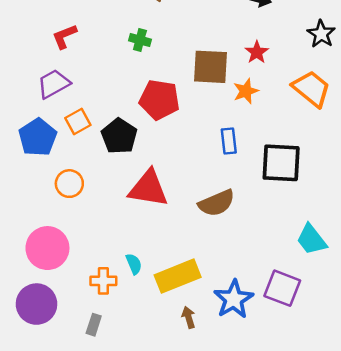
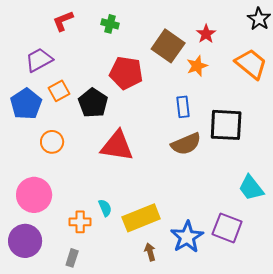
red L-shape: (64, 36) -> (63, 21), moved
brown square: (210, 67) -> (168, 46), turned 32
brown semicircle: (217, 203) -> (186, 144), moved

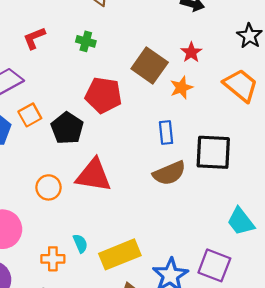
orange circle: (52, 142) -> (49, 187), moved

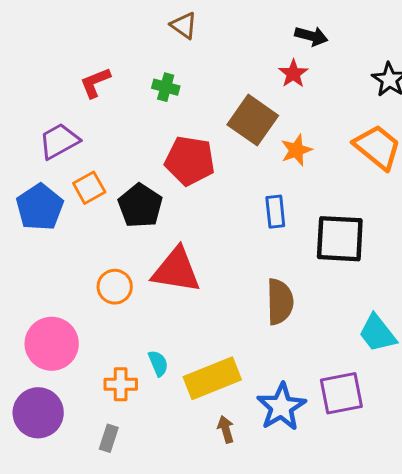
red star: (191, 52) -> (293, 74), moved
brown semicircle: (169, 173) -> (280, 302), moved, turned -68
purple square: (214, 265) -> (341, 393), turned -32

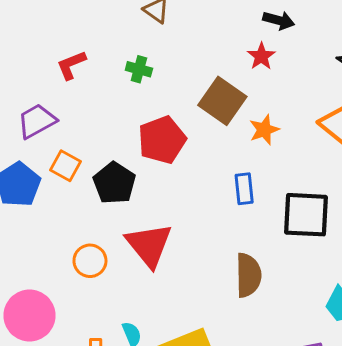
red pentagon: (190, 161) -> (162, 140), turned -30
orange square: (89, 188) -> (65, 166), turned -32
red triangle: (176, 270) -> (149, 245), turned 42

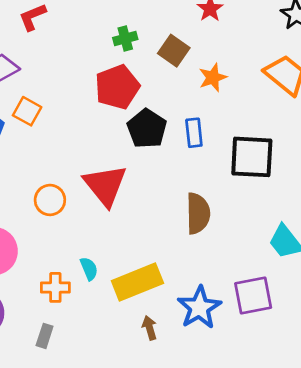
green cross: (139, 69) -> (125, 39), moved, turned -30
brown square: (222, 101) -> (174, 51), size x0.7
black pentagon: (114, 183) -> (147, 129), moved

